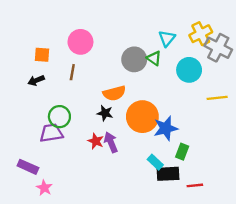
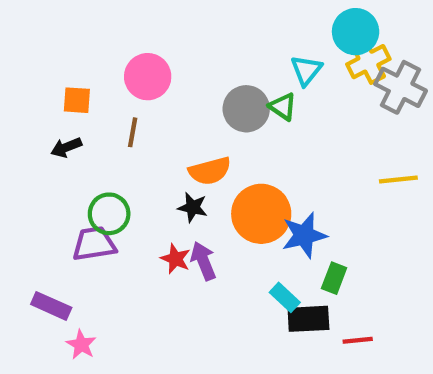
cyan circle: (189, 70) -> (356, 32), moved

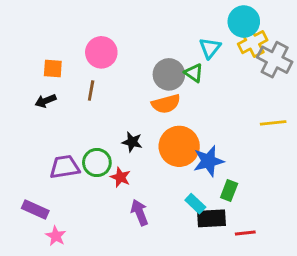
orange semicircle: (210, 171) -> (166, 104), moved
green circle: (109, 214) -> (97, 163), moved
purple arrow: (203, 261) -> (139, 212), moved

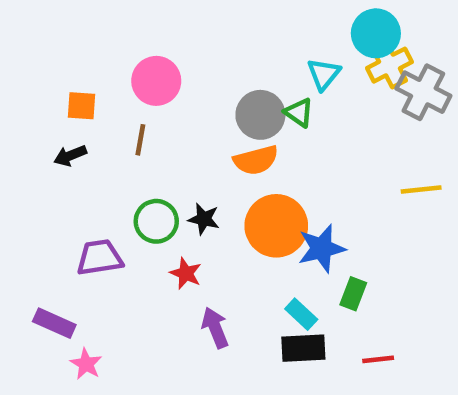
green circle: (97, 163) -> (156, 221), moved
black rectangle: (211, 218) -> (303, 348), moved

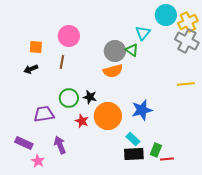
yellow cross: (389, 65) -> (188, 22), moved
orange circle: (276, 226) -> (108, 116), moved
green rectangle: (353, 294) -> (156, 150), moved
purple arrow: (215, 328) -> (60, 145), moved

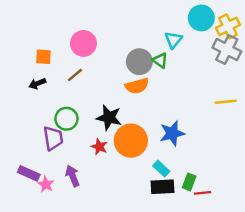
brown line: (62, 62) -> (75, 75), turned 40
black star: (90, 97) -> (109, 118), size x1.5
green circle: (69, 98) -> (66, 119), moved
purple trapezoid: (44, 114) -> (53, 138), turned 90
pink star: (38, 161) -> (46, 184), moved

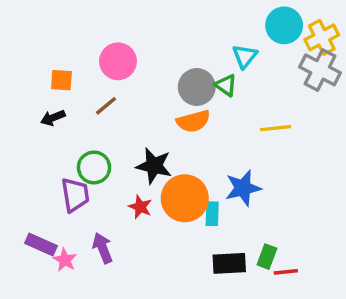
yellow line: (226, 102) -> (276, 128), moved
cyan rectangle: (161, 169) -> (212, 214), moved, turned 49

